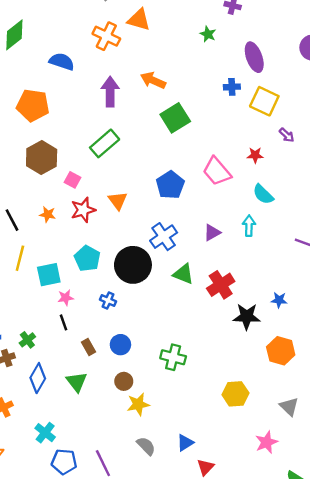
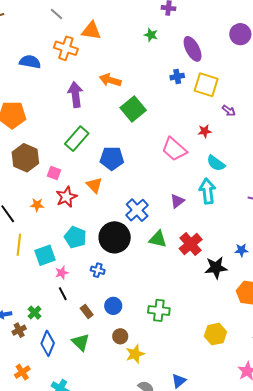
blue semicircle: (62, 62) -> (30, 62), moved
blue pentagon: (170, 185) -> (112, 158), moved, turned -30
cyan arrow: (249, 226) -> (207, 191), size x1.4

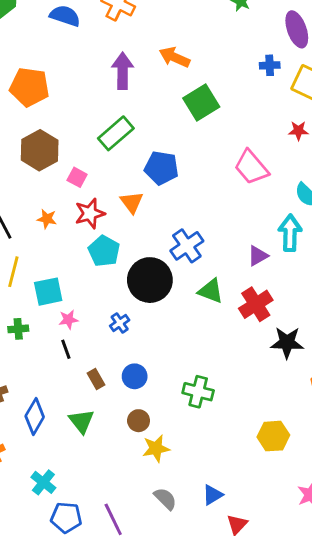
red star: (205, 131) -> (298, 131), moved
purple triangle: (177, 201) -> (258, 256), moved
cyan pentagon: (75, 237) -> (104, 251), moved
blue cross: (98, 270) -> (120, 323), turned 32
green cross: (35, 313) -> (18, 329), moved, turned 32

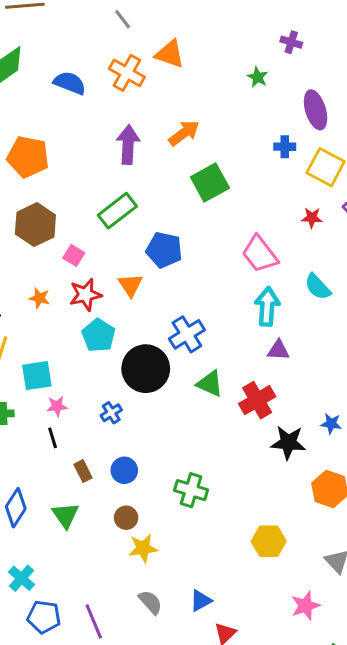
orange arrow: (174, 57) -> (184, 133), turned 116
cyan arrow: (290, 233) -> (267, 307), moved
purple triangle: (258, 256) -> (278, 350), moved, turned 30

